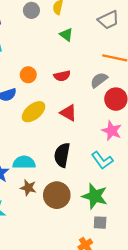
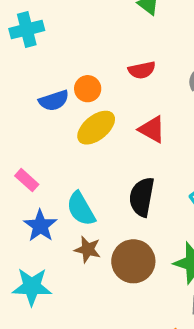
orange circle: (28, 75) -> (88, 89), moved
cyan semicircle: (24, 162) -> (81, 209), turned -120

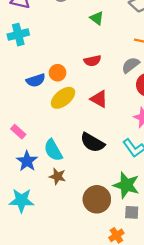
black semicircle: (142, 197) -> (92, 143), turned -70
brown circle: (133, 261) -> (97, 199), moved

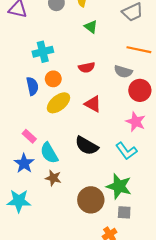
cyan cross: (18, 35) -> (43, 52), moved
gray semicircle: (131, 65) -> (123, 72), turned -126
blue semicircle: (36, 80) -> (32, 86), turned -84
pink rectangle: (18, 132) -> (29, 136), moved

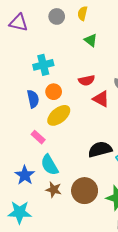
red triangle: (93, 104) -> (101, 99), moved
pink rectangle: (29, 136) -> (38, 137), moved
black semicircle: (87, 146) -> (100, 149), moved, turned 135
brown circle: (91, 200) -> (85, 191), moved

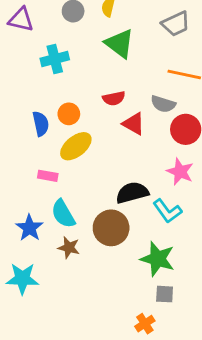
green triangle: (91, 40) -> (120, 43), size x1.6
cyan cross: (43, 65) -> (55, 59), moved
pink rectangle: (38, 137) -> (48, 176), turned -32
brown circle: (85, 191) -> (111, 228), moved

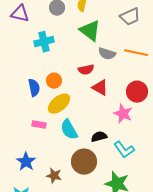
gray semicircle: (163, 104) -> (107, 54), moved
pink star: (180, 172) -> (123, 114), moved
black semicircle: (132, 193) -> (99, 137), size x0.7
cyan semicircle: (63, 214) -> (69, 130), moved

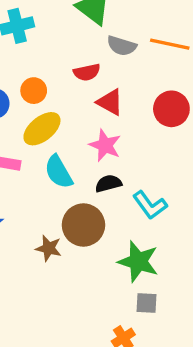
pink star: (123, 114) -> (105, 145), moved
brown star: (54, 176) -> (49, 248), moved

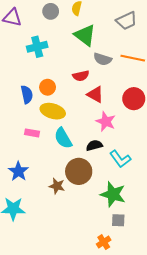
yellow ellipse: (42, 129) -> (53, 111), turned 55
pink star: (105, 145) -> (106, 122), moved

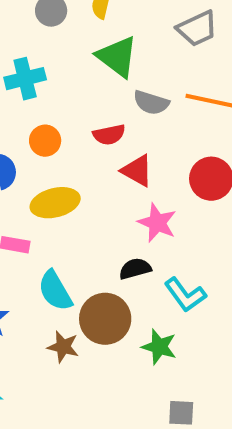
orange circle: (48, 87) -> (45, 141), moved
yellow ellipse: (53, 111) -> (55, 203), turned -30
cyan semicircle: (63, 138) -> (55, 291), moved
green star: (113, 194) -> (159, 347), moved, size x0.7

